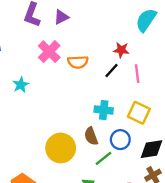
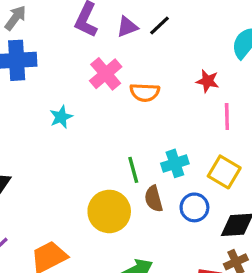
black line: (111, 71) -> (160, 26), moved
cyan cross: (104, 110) -> (175, 163), turned -30
green line: (104, 158) -> (133, 170), moved, turned -72

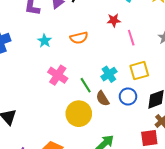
pink cross: (106, 74) -> (58, 75), moved
cyan star: (61, 117) -> (44, 41), moved
yellow square: (224, 172) -> (139, 71), turned -30

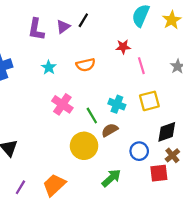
cyan cross: (109, 74) -> (117, 104), turned -35
blue circle: (128, 96) -> (139, 151), moved
brown semicircle: (103, 98) -> (110, 130), turned 91

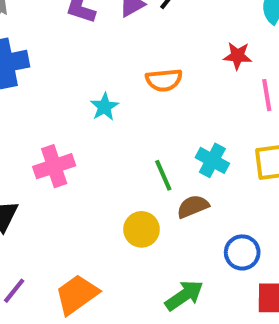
cyan star: (49, 67) -> (104, 107), moved
pink cross: (62, 104) -> (54, 166), moved, turned 30
yellow circle: (84, 146) -> (142, 229), size x0.7

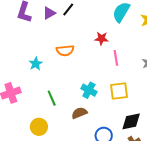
green line: (163, 175) -> (52, 98), moved
yellow circle: (142, 229) -> (39, 127), moved

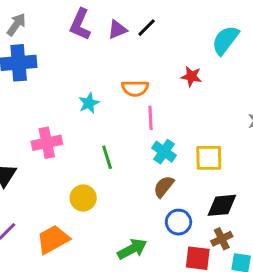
pink line: (116, 58) -> (151, 118), moved
brown semicircle: (79, 113) -> (164, 187), moved, turned -35

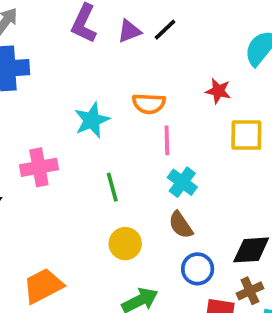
cyan star: (89, 103) -> (92, 120), size x1.4
yellow square: (209, 158) -> (246, 135), moved
brown semicircle: (164, 187) -> (181, 225), turned -75
yellow circle: (83, 198) -> (125, 244), moved

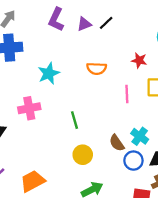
cyan star: (92, 120) -> (49, 73), moved
pink line: (167, 140) -> (127, 94), moved
cyan cross: (182, 182) -> (140, 136), moved
blue circle: (198, 269) -> (133, 161), moved

